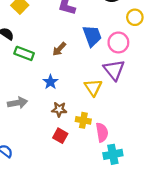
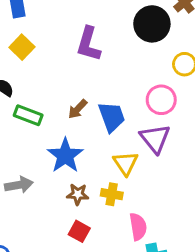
blue trapezoid: (92, 36) -> (112, 117), moved
blue star: (50, 82) -> (65, 156), size x1.6
yellow cross: (83, 120) -> (112, 194), moved

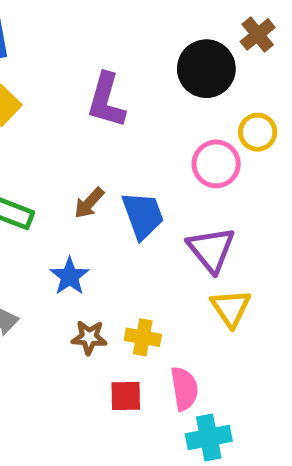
pink circle: (161, 100) -> (216, 164), moved
blue star: (65, 156) -> (70, 276), size x0.7
yellow triangle: (126, 163) -> (231, 308), moved
red square: (79, 231) -> (126, 396), moved, turned -30

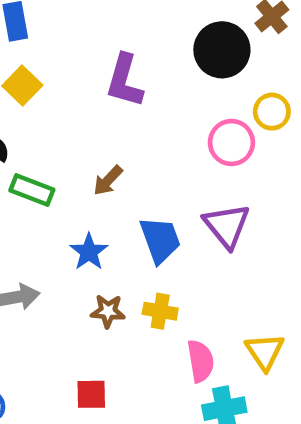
blue trapezoid: (143, 215) -> (160, 240), moved
yellow triangle: (231, 308) -> (265, 352), moved
red square: (126, 396) -> (91, 394), moved

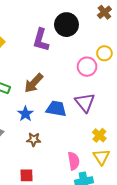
black circle: (222, 50) -> (66, 25), moved
brown arrow: (108, 180) -> (34, 83), size x1.5
blue trapezoid: (160, 240) -> (56, 109), turned -60
yellow cross: (160, 311) -> (99, 135), moved, turned 32

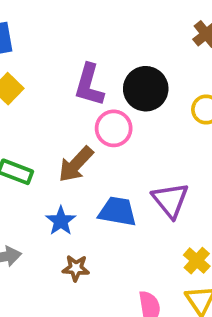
black circle: (66, 25) -> (146, 89), moved
pink circle: (87, 67) -> (114, 128), moved

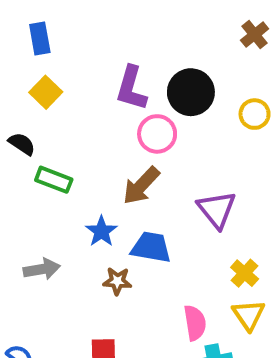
brown arrow: (76, 164) -> (141, 186), moved
blue trapezoid: (117, 211) -> (151, 247), moved

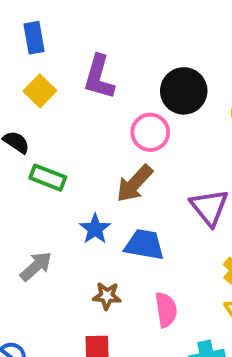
purple L-shape: (131, 88) -> (99, 77), moved
gray arrow: (42, 269) -> (36, 266), turned -32
brown star: (117, 281) -> (107, 296), moved
pink semicircle: (195, 323) -> (166, 310), moved

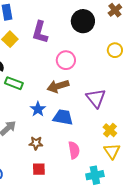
black circle: (184, 91) -> (83, 21), moved
brown arrow: (134, 184) -> (58, 86), turned 30
brown star: (107, 296) -> (36, 143), moved

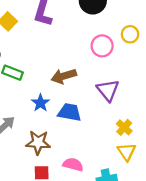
pink circle: (66, 60) -> (102, 46), moved
brown star: (36, 143) -> (38, 142), size x1.5
pink semicircle: (74, 150) -> (73, 165), moved, turned -66

